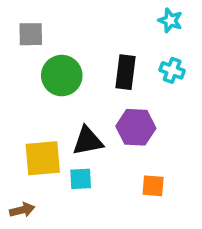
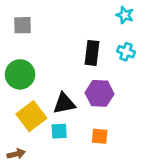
green circle: (62, 76) -> (20, 74), moved
yellow square: (43, 158) -> (31, 116), turned -32
orange square: (153, 186) -> (100, 136), moved

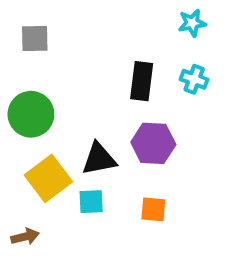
cyan star: (125, 15) -> (192, 23), turned -30

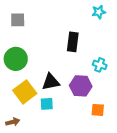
cyan cross: (194, 79) -> (100, 65), moved
purple hexagon: (153, 143) -> (81, 86), moved
orange square: (153, 209) -> (98, 110), moved

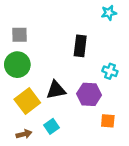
gray square: (18, 20) -> (20, 35), moved
cyan square: (47, 104) -> (52, 126), moved, turned -32
brown arrow: (13, 122) -> (24, 134), moved

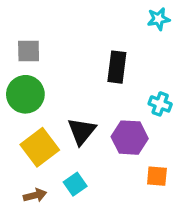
black triangle: (56, 90) -> (82, 131), turned -40

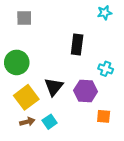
gray square: (29, 51) -> (24, 18), moved
brown arrow: (35, 195) -> (27, 122), moved

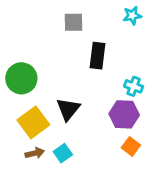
gray square: (24, 18) -> (73, 22), moved
purple hexagon: (86, 91) -> (124, 114), moved
orange square: (104, 116) -> (131, 146), turned 32

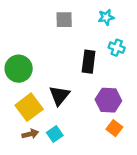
cyan star: (132, 16) -> (106, 17), moved
black rectangle: (98, 56) -> (89, 62), moved
cyan cross: (134, 86) -> (117, 48), moved

